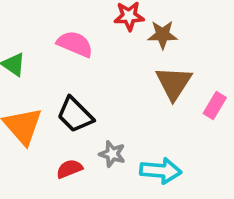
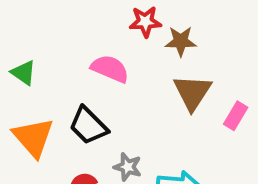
pink semicircle: (75, 44) -> (110, 69), moved

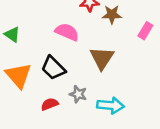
brown triangle: (192, 92) -> (102, 58), moved
pink rectangle: (236, 116) -> (145, 31), moved

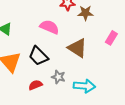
pink rectangle: (145, 31) -> (111, 38), moved
brown triangle: (102, 58) -> (77, 48), turned -30

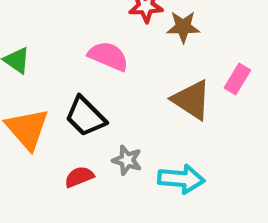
brown triangle: (77, 48) -> (192, 100), moved

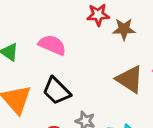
pink semicircle: (108, 56) -> (52, 45), moved

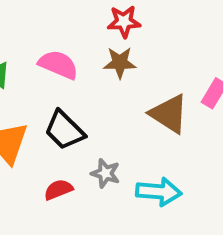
brown star: (124, 29) -> (120, 63), moved

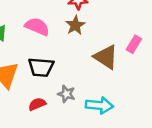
brown star: (120, 63) -> (75, 25), turned -30
black trapezoid: (64, 130) -> (41, 67), turned -40

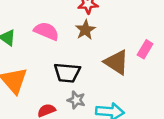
black trapezoid: (41, 67) -> (67, 73), moved

